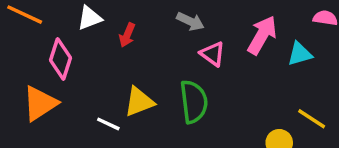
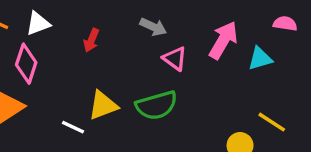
white triangle: (90, 18) -> (38, 24), moved
green semicircle: (194, 102) -> (157, 105), turned 81

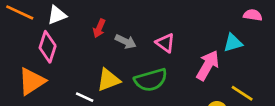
gray arrow: (153, 27) -> (126, 42), moved
pink arrow: (223, 40) -> (208, 65), moved

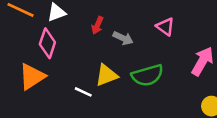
pink triangle: (165, 43) -> (165, 27), moved

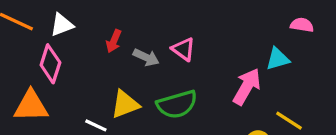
pink triangle: (165, 27) -> (183, 49), moved
orange triangle: (32, 77) -> (31, 106), turned 32

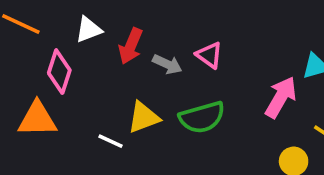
white triangle: (62, 25) -> (89, 29), moved
red arrow: (114, 41) -> (131, 46), size x1.4

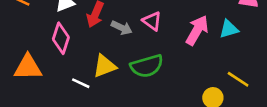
pink diamond: (59, 72) -> (61, 38), moved
pink arrow: (281, 97) -> (197, 30), moved

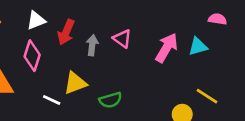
gray arrow: (122, 28) -> (92, 45), turned -108
green semicircle: (147, 66) -> (110, 100), moved, size x0.7

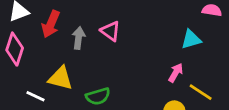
pink arrow: (167, 48) -> (176, 73), moved, size x0.6
yellow triangle: (75, 83) -> (60, 78), turned 35

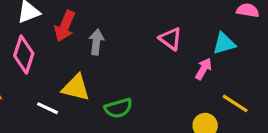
pink triangle: (110, 31) -> (170, 39), moved
pink arrow: (176, 73) -> (204, 69), moved

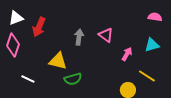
gray arrow: (96, 42) -> (79, 37), moved
cyan triangle: (224, 44) -> (152, 45), moved
yellow triangle: (76, 88) -> (58, 61), moved

